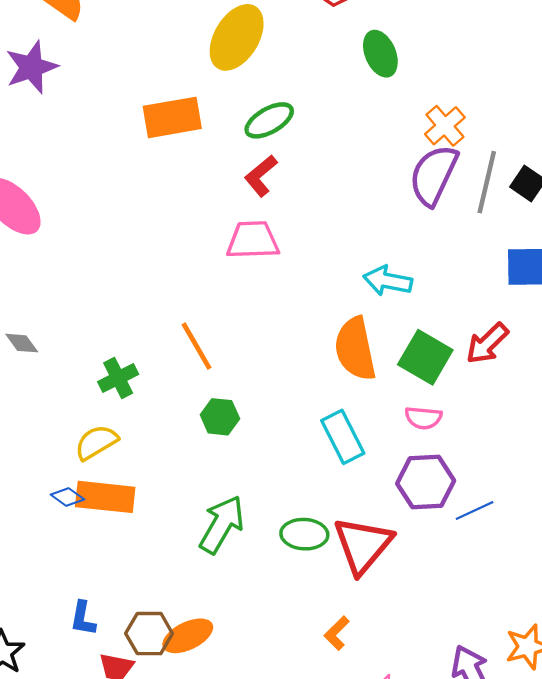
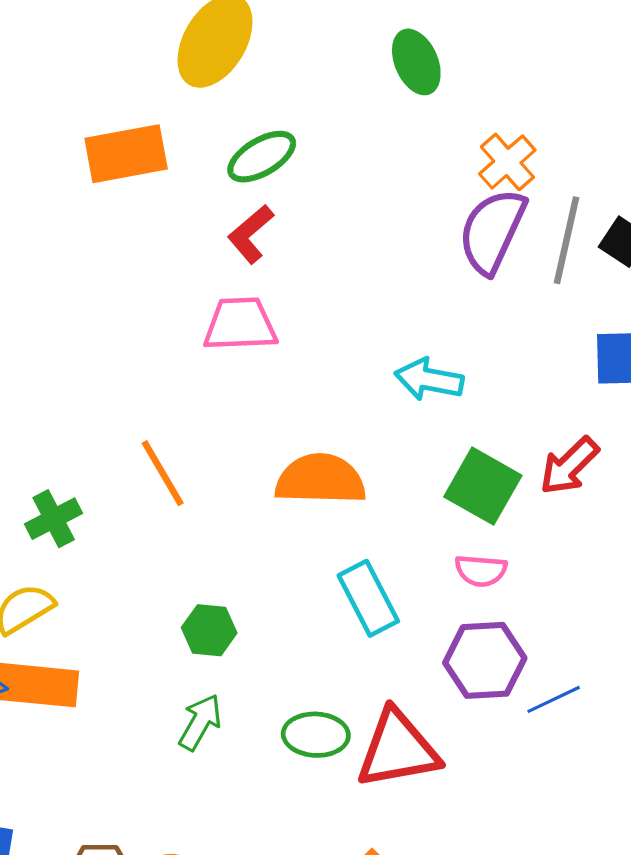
orange semicircle: (355, 349) -> (320, 479), moved, turned 104
green hexagon: (220, 417) -> (209, 630), moved
green arrow: (222, 524) -> (200, 722), size x0.7
red triangle: (363, 545) -> (398, 749), turned 40

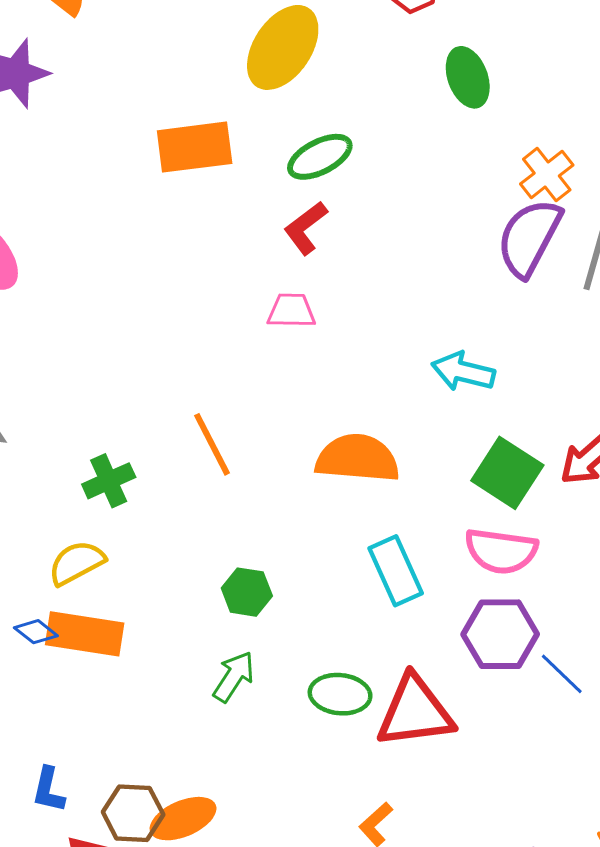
pink trapezoid: (240, 324) -> (291, 311), size x0.7
pink semicircle: (481, 571) -> (501, 551), size x1.5
blue line: (554, 699) -> (562, 674), turned 66

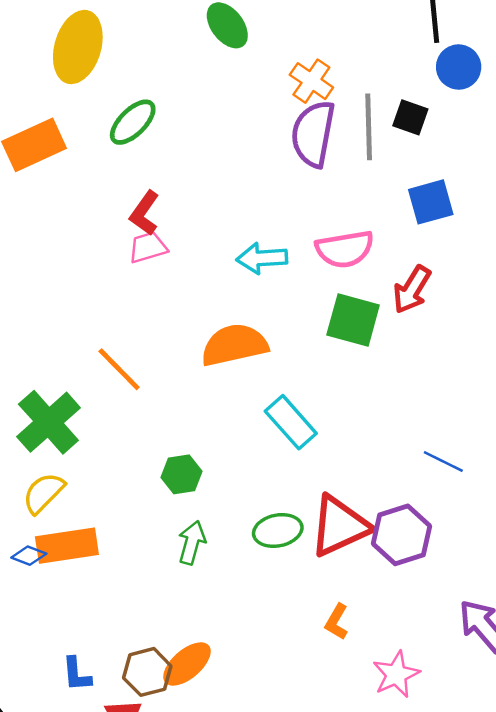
red L-shape: (306, 228) -> (144, 213), moved
cyan arrow: (463, 372) -> (262, 258), moved
green cross: (109, 481) -> (48, 422), size x1.6
pink semicircle: (501, 551) -> (345, 249), moved
purple hexagon: (500, 634) -> (401, 535), moved

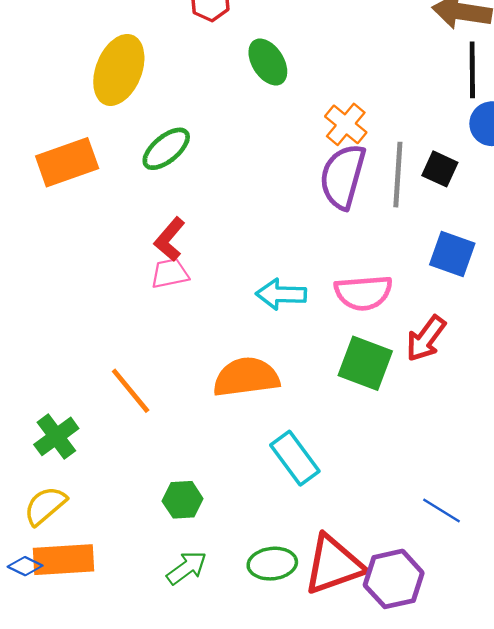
blue square: (431, 202) -> (452, 254), turned 30
green cross: (48, 422) -> (56, 436), size x0.7
green arrow: (192, 543) -> (187, 568), turned 33

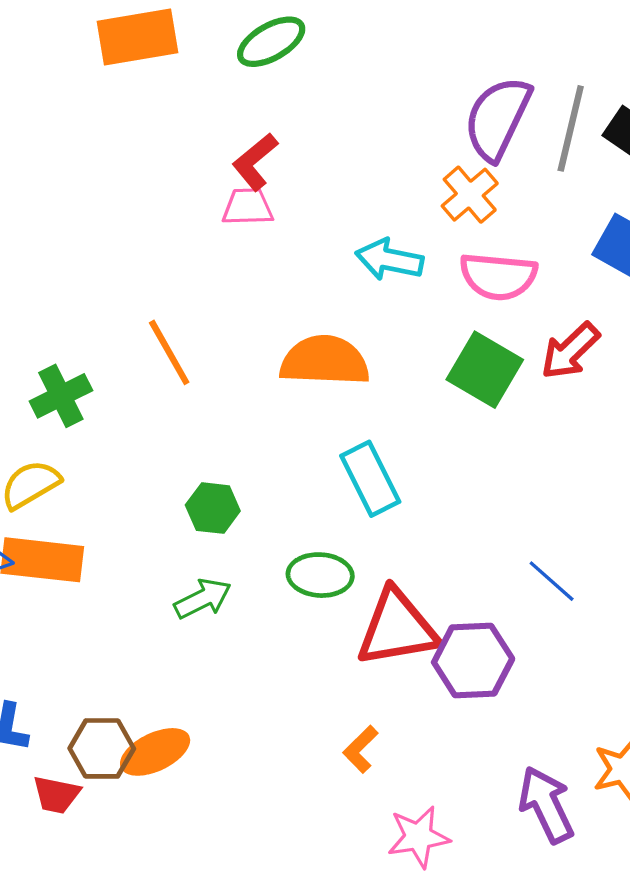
orange cross: (346, 124) -> (470, 195), moved
green ellipse: (272, 564) -> (320, 575), moved

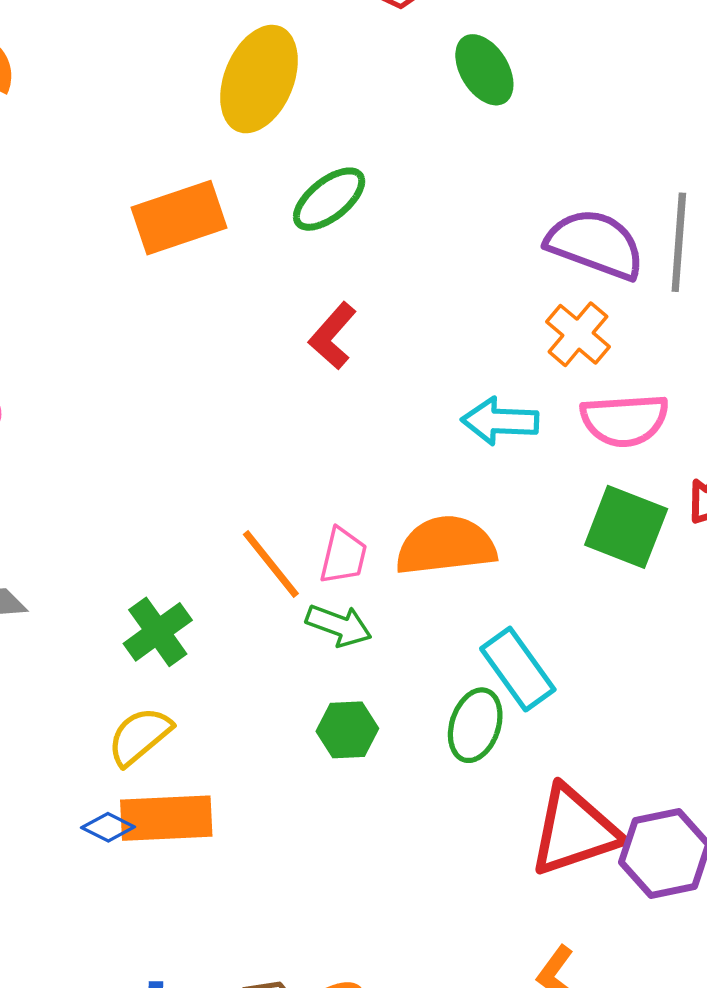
purple semicircle: (497, 118) -> (595, 244), turned 94
pink trapezoid: (248, 207) -> (343, 556), moved, turned 114
green ellipse: (320, 575) -> (475, 725), moved, turned -66
green arrow: (203, 599) -> (339, 625), moved, turned 56

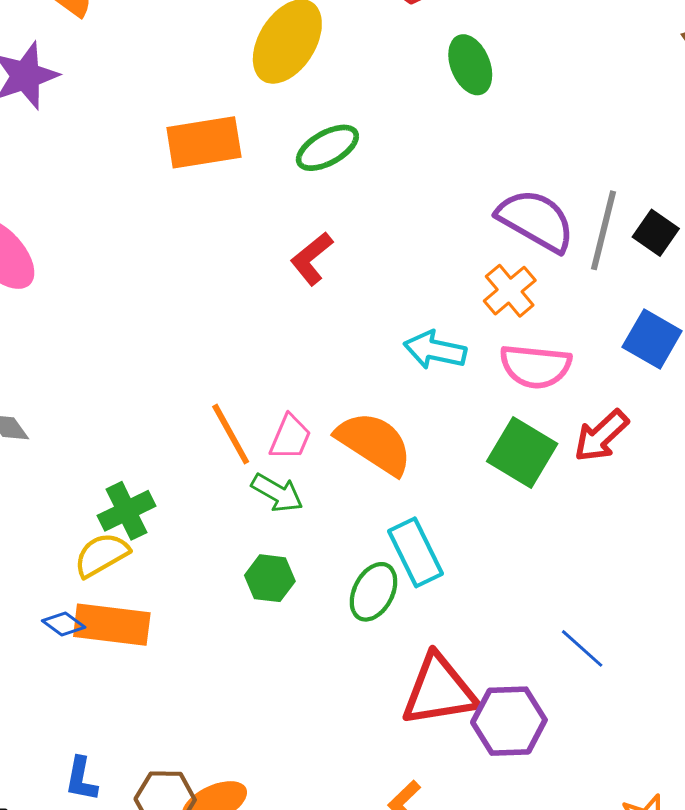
orange semicircle: (446, 546) -> (374, 443), turned 30
green cross: (158, 632) -> (126, 511), moved

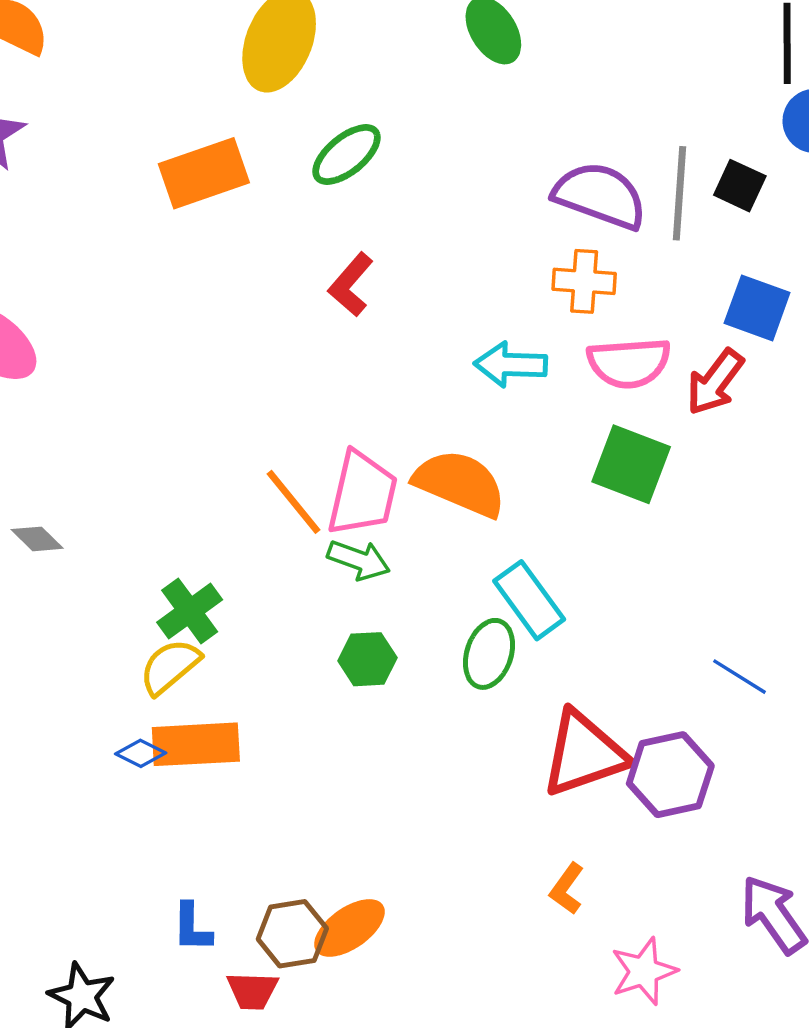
orange cross: (510, 291) -> (584, 281), turned -36
red arrow: (601, 436) -> (715, 382), moved
pink trapezoid: (290, 437) -> (362, 494), size x1.6

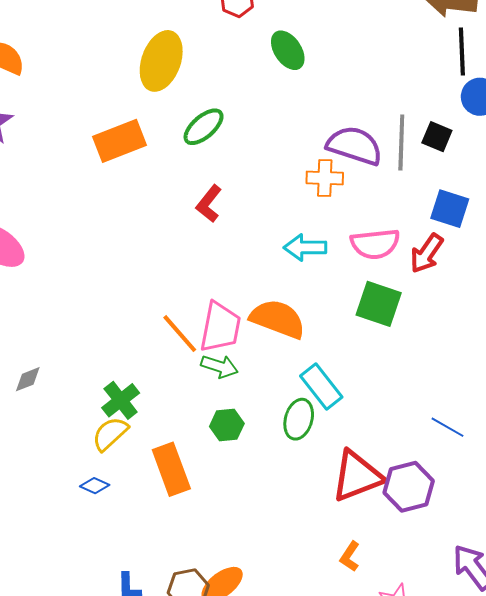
orange cross: (584, 281) -> (325, 178), moved
gray diamond: (37, 539) -> (28, 379), moved, turned -64
orange rectangle: (196, 744) -> (171, 469), moved, turned 75

